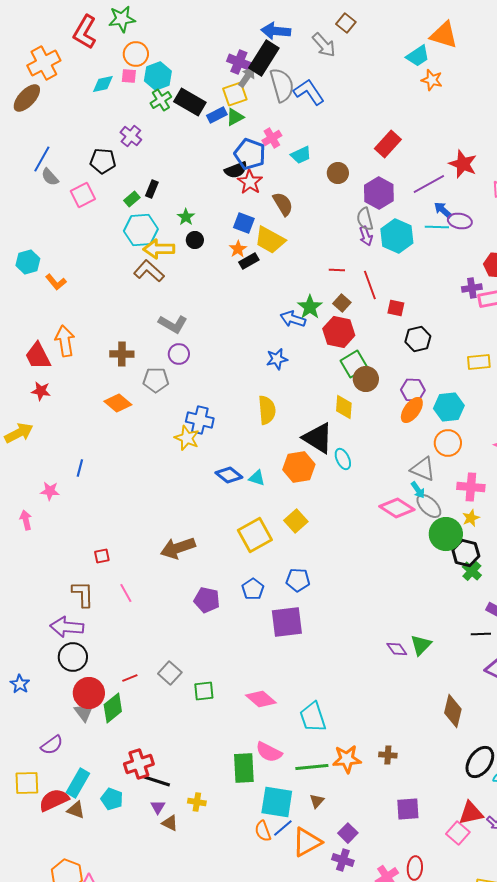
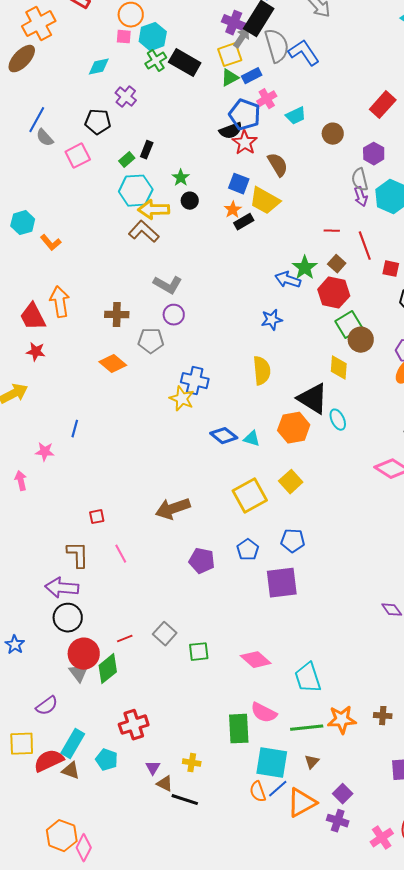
cyan diamond: (103, 84) -> (99, 67), moved
blue rectangle: (217, 115) -> (252, 76), moved
purple hexagon: (379, 193) -> (374, 154), size x0.7
black line: (157, 781) -> (185, 800), moved

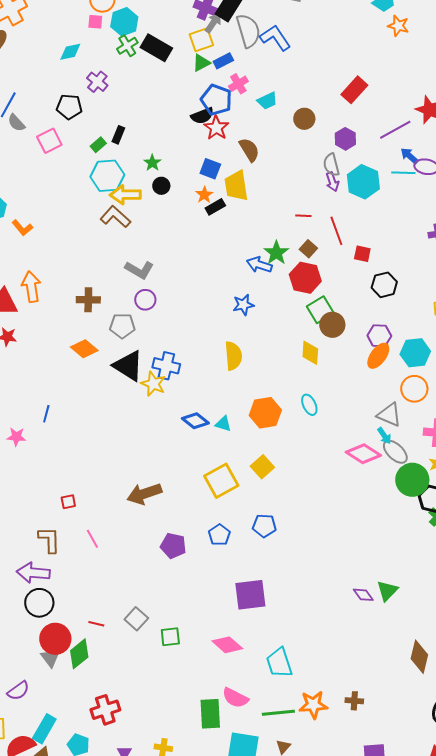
yellow trapezoid: (265, 201) -> (236, 186), turned 52
black triangle: (313, 399) -> (128, 366), moved
purple square: (282, 583) -> (250, 595), moved
red line: (125, 639) -> (96, 624), turned 35

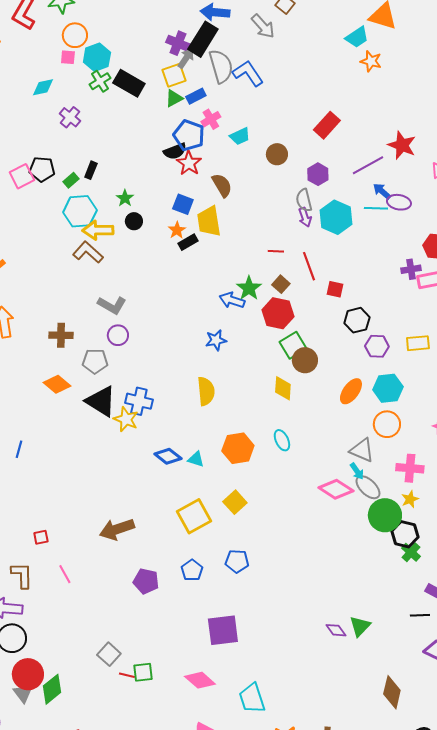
black pentagon: (69, 107) -> (42, 169), moved
purple hexagon: (379, 336) -> (377, 346), moved
red line: (96, 624) -> (127, 675), moved

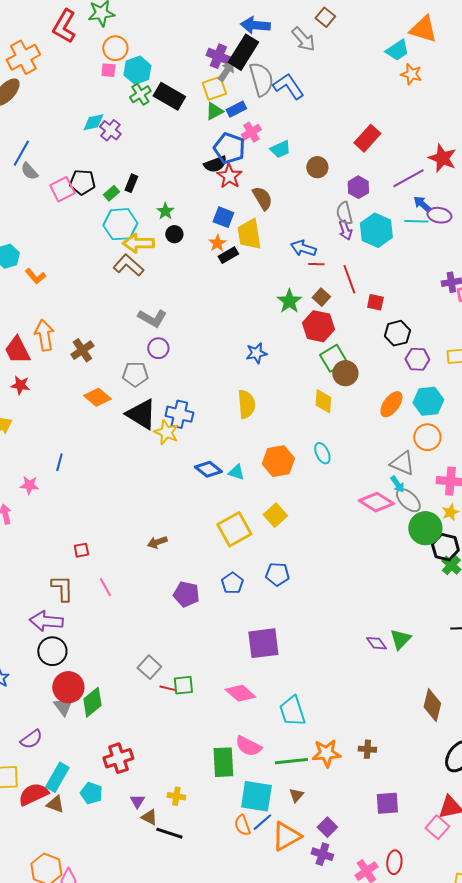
cyan diamond: (43, 87) -> (93, 122), moved
blue arrow: (232, 300) -> (303, 248), moved
brown cross: (61, 335) -> (82, 350), moved, turned -35
brown arrow: (117, 529) -> (157, 542), size x0.6

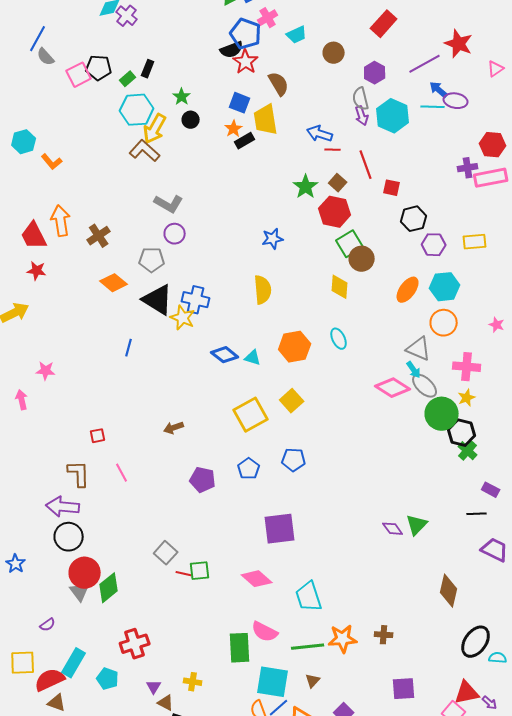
yellow arrow: (138, 243) -> (155, 129), turned -60
blue line: (59, 462) -> (129, 348), moved
purple semicircle: (31, 739) -> (48, 625), size x0.7
brown triangle: (55, 804) -> (57, 703), moved

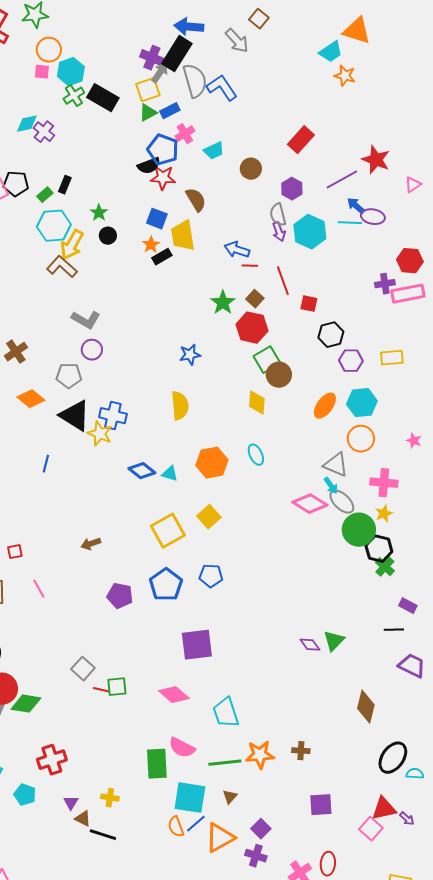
red star: (246, 62) -> (163, 178), turned -30
blue pentagon: (249, 469) -> (166, 585), size x1.5
green diamond: (109, 588) -> (26, 704), turned 48

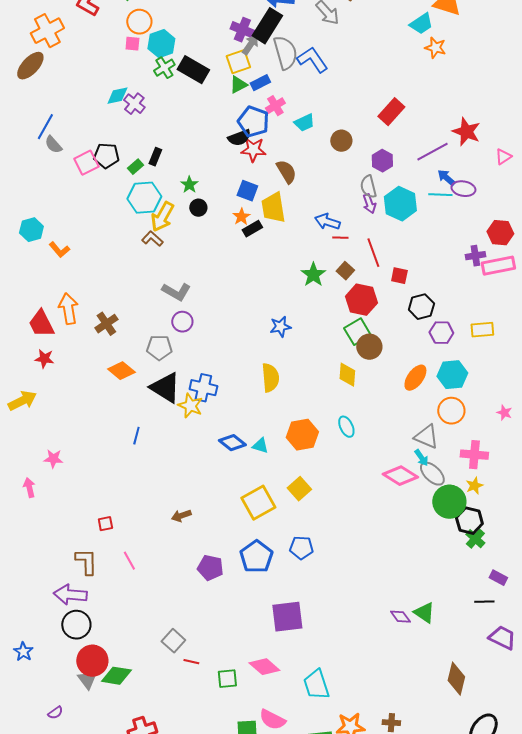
brown L-shape: (62, 267) -> (152, 239), size x0.7
red hexagon: (252, 328) -> (361, 300), moved
green triangle: (334, 641) -> (424, 613), turned -40
green square: (117, 687) -> (227, 679), moved

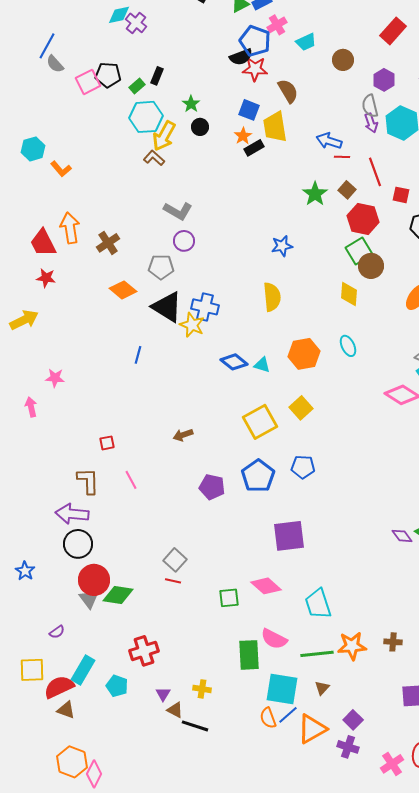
red line: (191, 662) -> (173, 581), moved

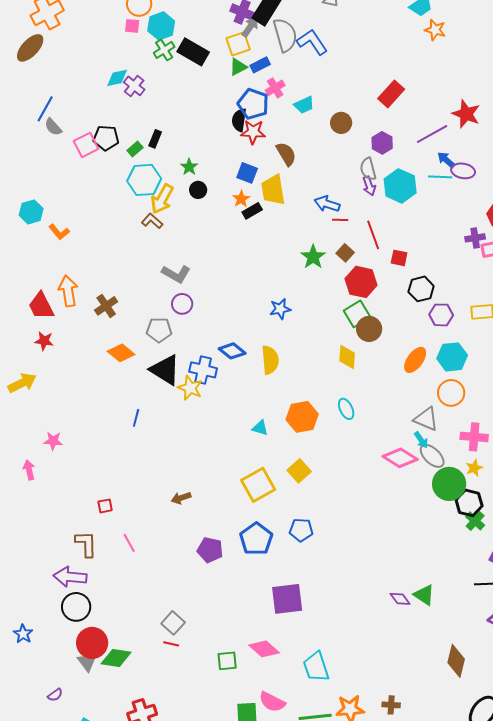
black semicircle: (241, 57) -> (239, 120), turned 120
blue diamond: (234, 362) -> (232, 351), moved

